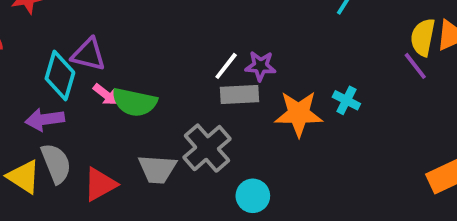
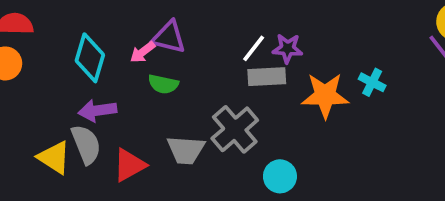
purple triangle: (89, 54) -> (169, 37), moved
pink arrow: (106, 95) -> (143, 52), moved, turned 104
green semicircle: (134, 102) -> (163, 84), size x0.7
purple arrow: (45, 119) -> (97, 110), moved

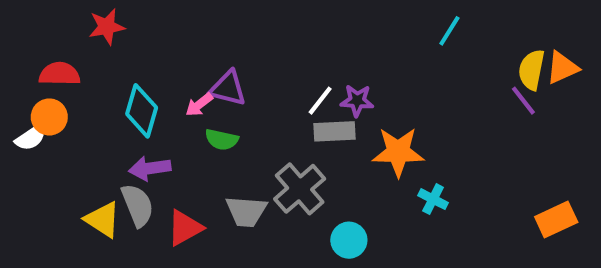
cyan cross: (372, 82) -> (433, 199), moved

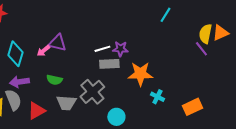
white line: (320, 101) -> (102, 49), turned 35
green semicircle: (222, 140) -> (54, 80), moved
orange rectangle: (556, 220) -> (192, 107), moved

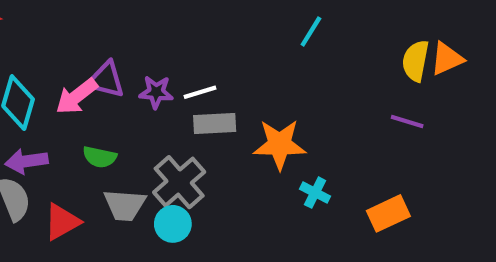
cyan line: (165, 15) -> (311, 31), moved
purple star: (120, 49) -> (156, 92), moved
purple line: (201, 49) -> (407, 121), moved, turned -35
pink arrow: (43, 51) -> (77, 96), size x1.5
cyan circle: (116, 117) -> (173, 224), moved

